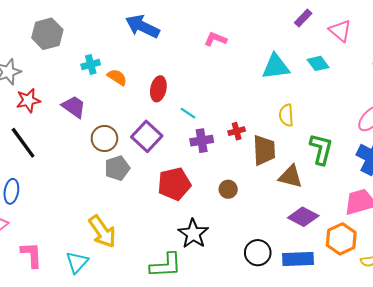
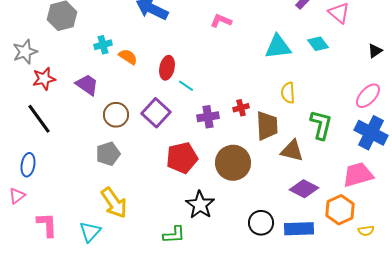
cyan line: (188, 113) -> (186, 86), moved
gray pentagon: (117, 168) -> (108, 154), moved
brown circle: (228, 189) -> (233, 163), size x2.0
green L-shape: (166, 265) -> (174, 235), size x0.7

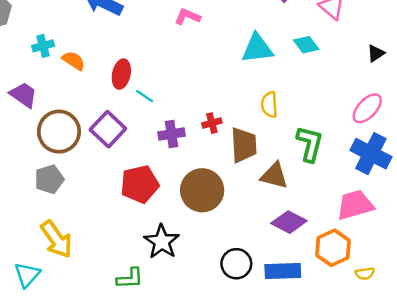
brown circle: (116, 115) -> (59, 132), size x1.4

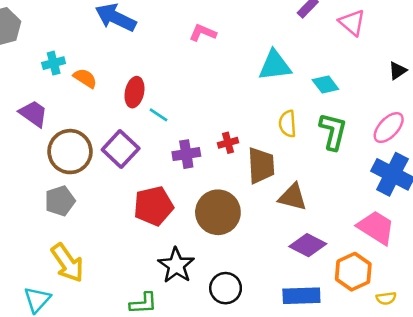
cyan diamond: (306, 45) -> (325, 85), moved
green L-shape: (310, 144) -> (333, 131), moved
pink trapezoid: (355, 205) -> (376, 227), turned 48
black circle: (236, 264) -> (226, 288), moved

